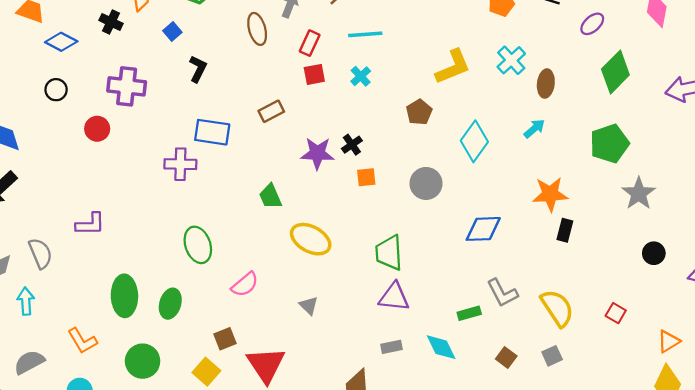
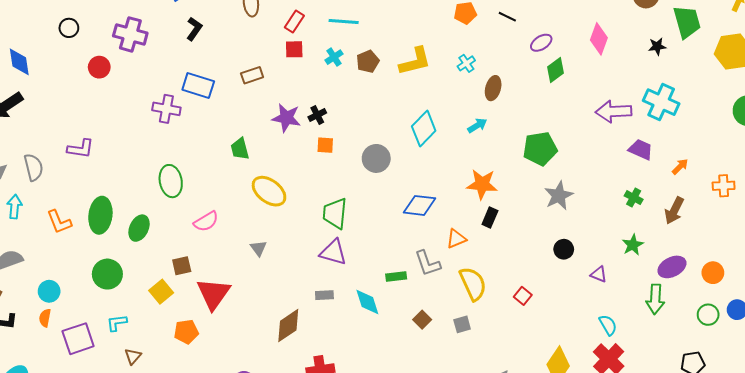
cyan cross: (511, 60) -> (466, 63), size x0.7
green diamond: (615, 72) -> (556, 70), moved, size x0.7
brown pentagon: (419, 112) -> (368, 61), moved
orange L-shape: (82, 341) -> (59, 222), moved
orange triangle: (669, 341) -> (456, 239), moved

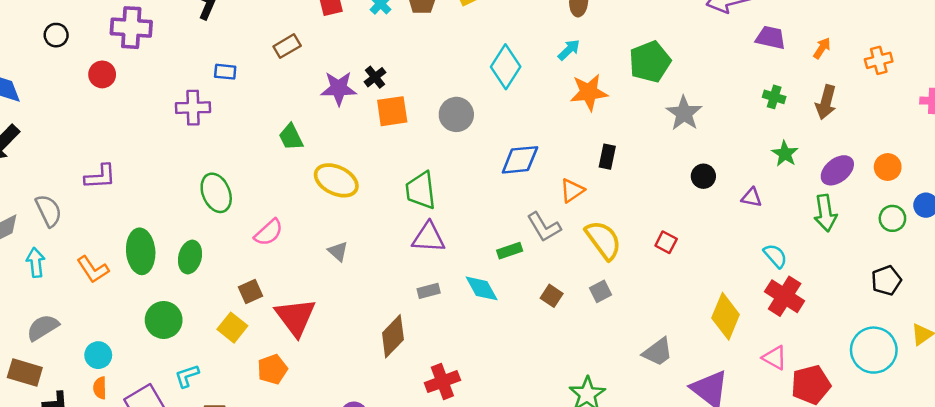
blue rectangle: (198, 86) -> (225, 72), size x0.6
orange square: (325, 145) -> (392, 111), size x1.5
orange star: (482, 184) -> (589, 92), moved

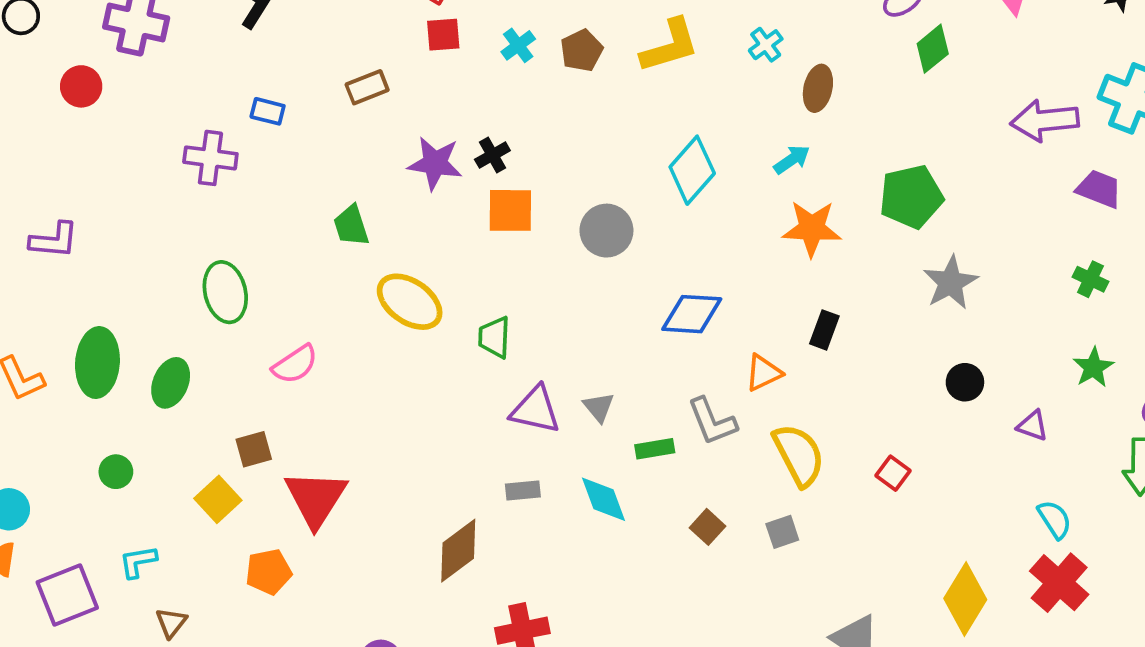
green trapezoid: (421, 190) -> (494, 337), moved, size x0.7
gray triangle: (338, 251) -> (599, 407), moved
green circle: (164, 320) -> (116, 472), size x0.6

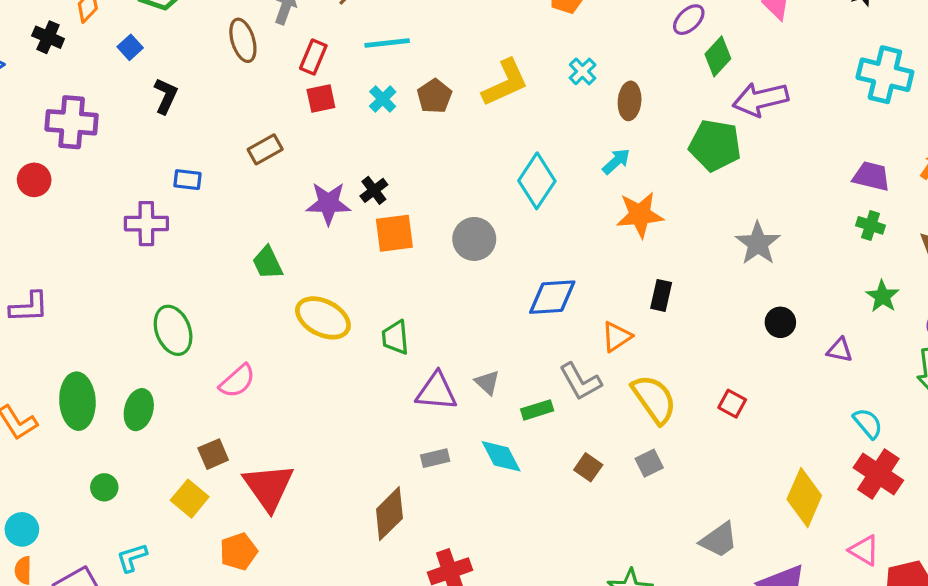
purple arrow: (1045, 120) -> (760, 99), moved
purple trapezoid: (1099, 189) -> (871, 176), moved
green pentagon: (911, 197) -> (715, 145), moved, turned 30

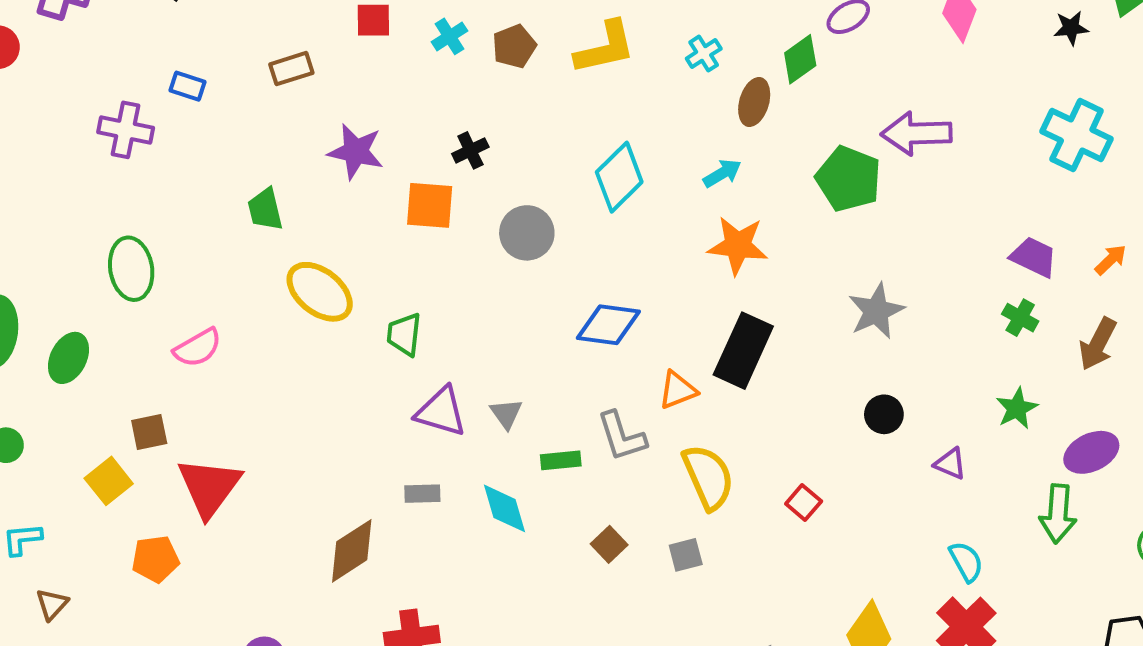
green diamond: (718, 56) -> (800, 59), moved
black cross: (374, 190) -> (470, 150), moved
black rectangle: (661, 295) -> (743, 351), size x1.8

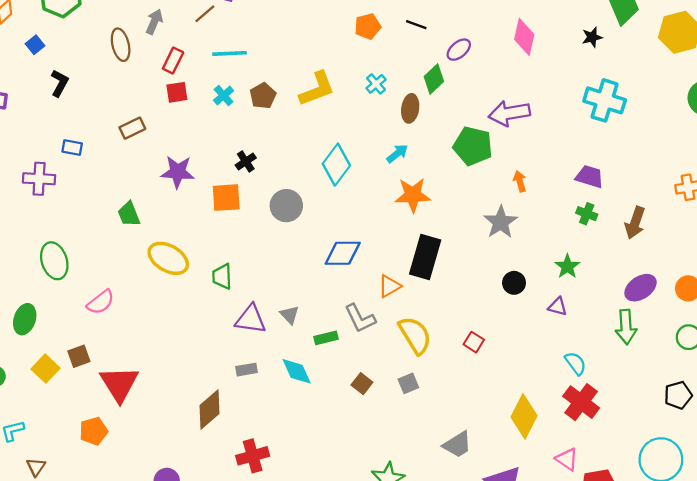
orange arrow: (1111, 260) -> (520, 181), moved, turned -54
green star: (1017, 408) -> (567, 266), moved
yellow square: (109, 481) -> (45, 369), moved

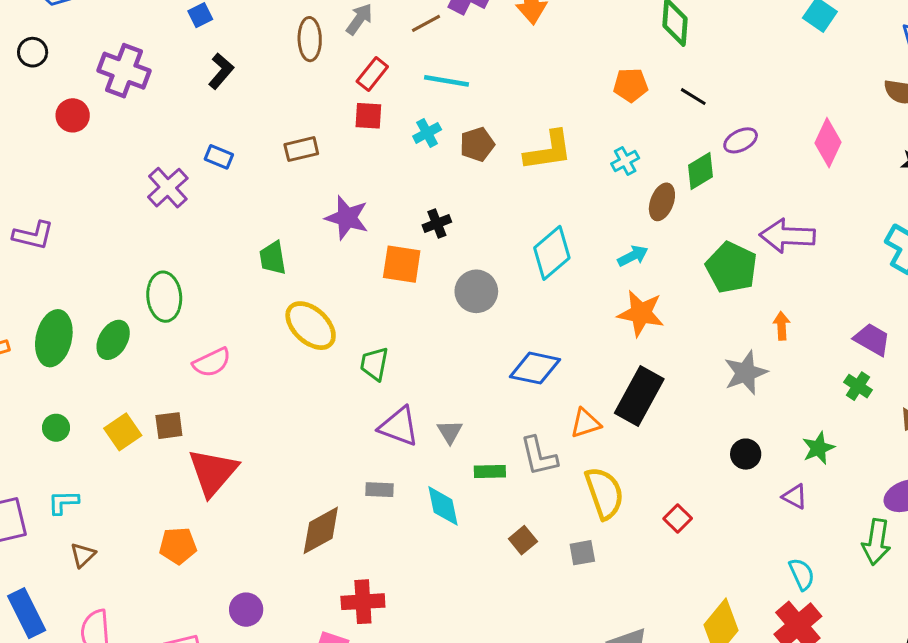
purple cross: (39, 179) -> (168, 188), turned 32
green ellipse: (25, 319) -> (113, 340), moved
orange pentagon: (94, 431) -> (178, 546), moved

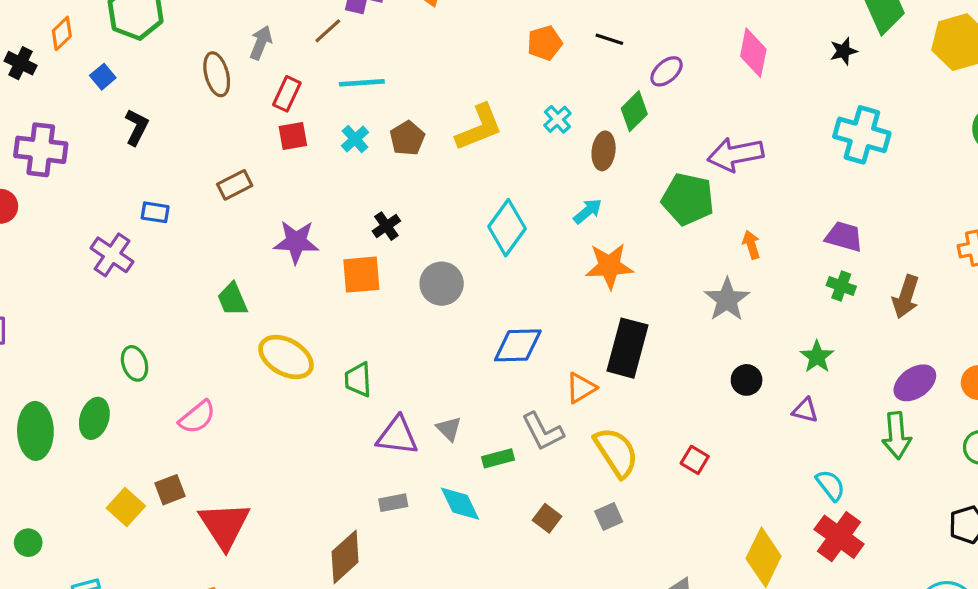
green ellipse: (164, 297) -> (135, 363), size x0.7
green circle: (56, 428) -> (28, 543), moved

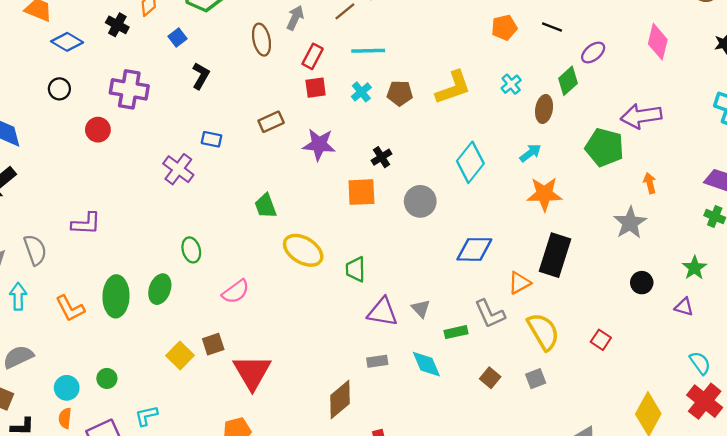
brown pentagon: (407, 138) -> (400, 93), turned 30
purple star: (296, 242) -> (319, 145), moved

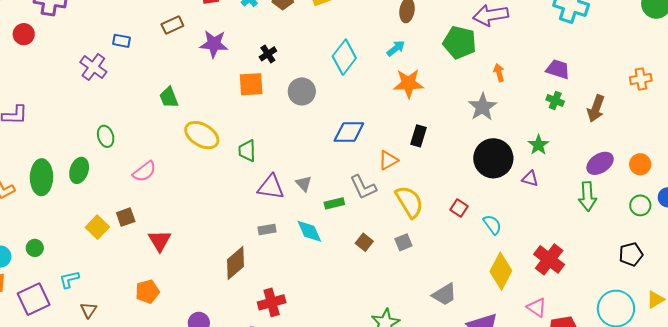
black rectangle: (555, 255) -> (418, 136), size x0.6
black circle: (642, 283) -> (493, 158), size x2.0
cyan semicircle: (700, 363) -> (492, 225), moved
red triangle: (252, 372) -> (160, 241), size x0.7

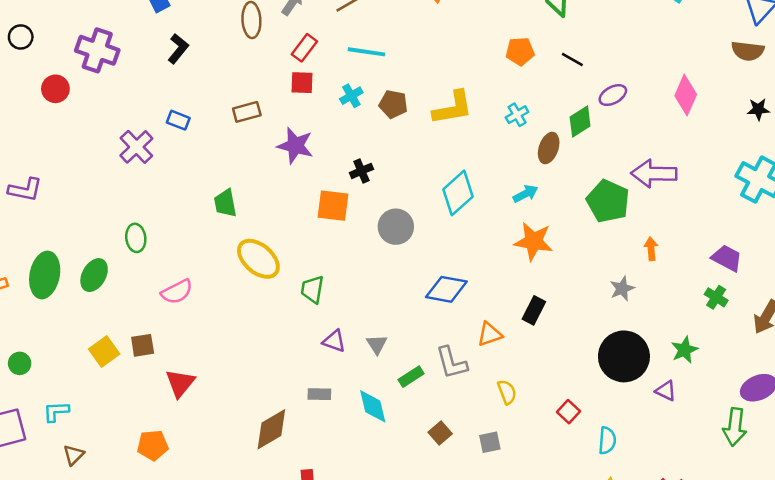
gray star: (482, 107) -> (622, 289), size x0.7
purple triangle: (271, 187) -> (334, 341), size x0.7
yellow semicircle: (409, 202) -> (507, 392), size x0.6
green rectangle: (334, 203) -> (411, 377), turned -30
cyan semicircle: (492, 225) -> (607, 440), turned 30

